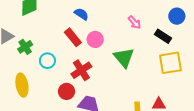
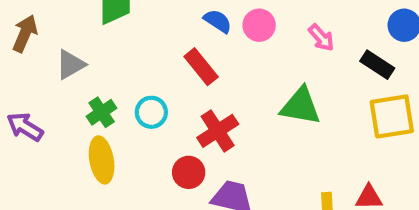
pink circle: (95, 39) -> (259, 25), moved
green cross: (25, 47) -> (102, 112), moved
green triangle: (124, 57) -> (301, 106), turned -40

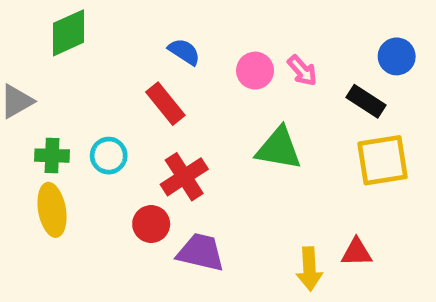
pink circle: (259, 25) -> (255, 71), moved
green cross: (102, 112) -> (52, 156), turned 36

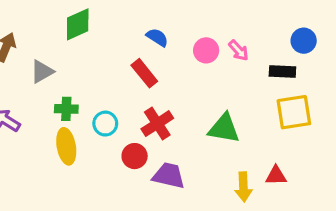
black rectangle: (366, 101) -> (282, 72), turned -30
green triangle: (279, 148) -> (224, 128), moved
cyan circle: (109, 156) -> (105, 124), moved

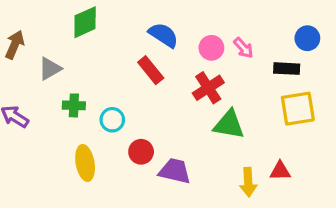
blue semicircle: (157, 37) -> (163, 35), size x1.4
red cross: (157, 124) -> (208, 88), moved
yellow ellipse: (66, 146) -> (85, 163), moved

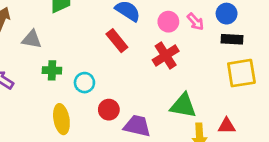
blue circle: (307, 38) -> (227, 14), moved
gray triangle: (50, 69) -> (32, 39), turned 40
green triangle: (229, 125) -> (183, 106), moved

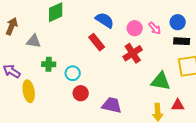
green triangle: (183, 106) -> (161, 81), moved
red circle: (109, 110) -> (81, 93), moved
yellow ellipse: (61, 119) -> (29, 91), moved

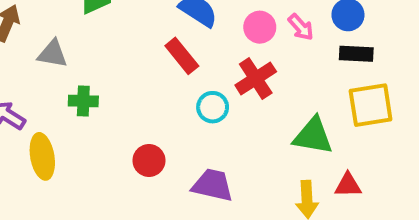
cyan circle: (73, 73) -> (213, 107), moved

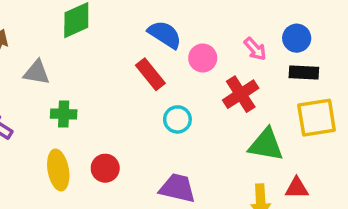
pink circle: (260, 27) -> (203, 58), moved
red cross: (256, 78) -> (241, 94), moved
yellow ellipse: (42, 156) -> (58, 170), moved
red circle: (149, 160) -> (105, 168), moved

